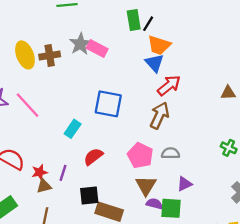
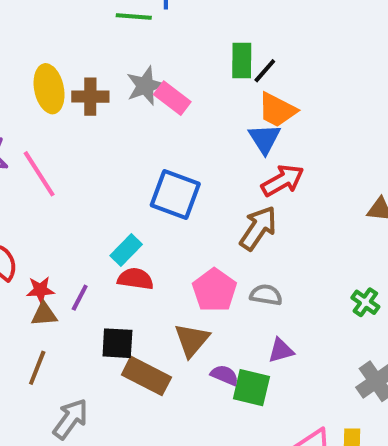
cyan rectangle: (73, 129) -> (126, 250), moved
red semicircle: (93, 157) -> (135, 279), turned 36
brown triangle: (146, 186) -> (192, 340), moved

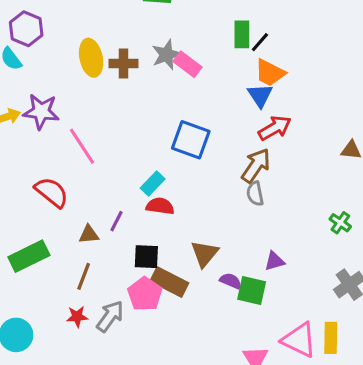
pink line: (39, 174) -> (82, 146), moved
red star: (40, 290) -> (77, 317), moved
pink pentagon: (214, 290) -> (145, 294), moved
gray semicircle: (266, 295) -> (255, 194), moved, turned -110

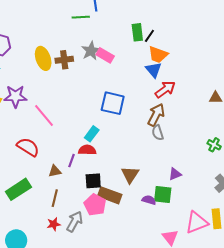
red semicircle: (160, 206) -> (87, 150), moved
purple semicircle: (231, 281) -> (149, 200), moved
pink triangle: (299, 340) -> (197, 222), turned -40

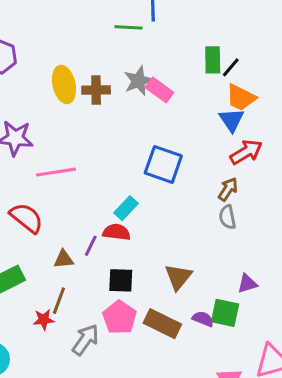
pink line: (44, 115) -> (56, 172), turned -65
brown arrow: (156, 115) -> (228, 189), size x0.7
brown rectangle: (110, 195) -> (162, 324), moved
red star: (54, 224) -> (44, 320), moved

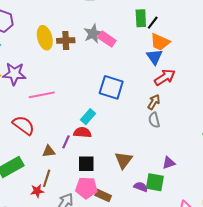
pink pentagon: (120, 317) -> (86, 188), turned -30
brown rectangle: (162, 324) -> (103, 195), moved, size x0.7

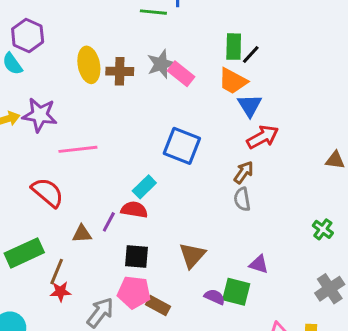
orange trapezoid: (160, 42) -> (233, 81), moved
purple triangle: (169, 163) -> (259, 264), turned 32
brown line: (47, 178) -> (57, 272), moved

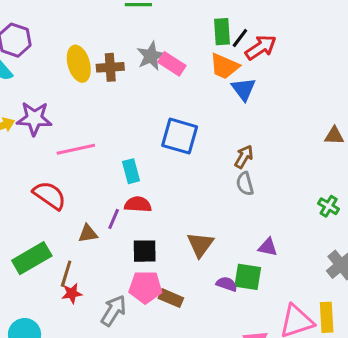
red arrow: (263, 137) -> (261, 47), moved
cyan rectangle: (144, 187) -> (131, 171), moved, turned -55

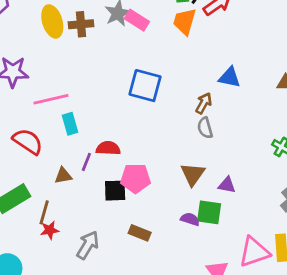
orange trapezoid: (224, 66) -> (185, 21), turned 84
blue triangle: (244, 89) -> (230, 77), moved, turned -40
cyan rectangle: (131, 171) -> (70, 124), moved
brown triangle: (200, 245) -> (193, 174), moved
pink pentagon: (145, 287) -> (135, 178), moved

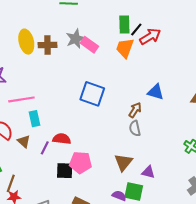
brown triangle: (63, 176) -> (24, 141), moved, turned 48

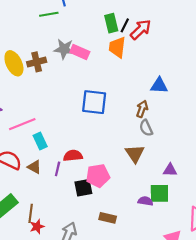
gray star: (75, 39) -> (64, 49), turned -30
brown triangle: (123, 162) -> (135, 154), moved

